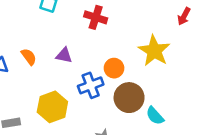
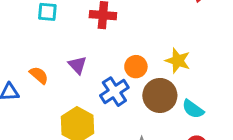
yellow star: (154, 51) -> (178, 61), moved, size x0.7
purple triangle: (64, 55) -> (77, 65), turned 48

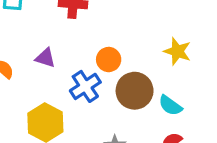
yellow star: (178, 61) -> (177, 51), moved
purple triangle: (77, 65) -> (45, 58), turned -30

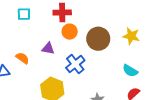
orange circle: (109, 60) -> (70, 32), moved
brown circle: (135, 91) -> (98, 39), moved

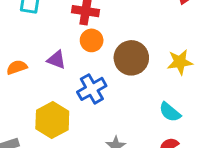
yellow star: (131, 36) -> (180, 62), turned -30
orange semicircle: (22, 58) -> (17, 67), turned -64

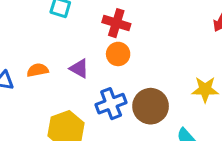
brown circle: (131, 58) -> (151, 106), moved

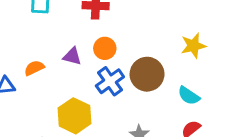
orange circle: (118, 54) -> (105, 48), moved

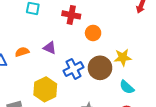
yellow star: (193, 46) -> (123, 57), moved
orange circle: (105, 48) -> (93, 33), moved

